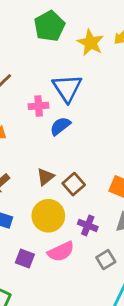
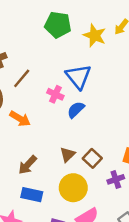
green pentagon: (49, 26) -> (58, 25), turned -30
pink cross: (39, 106) -> (55, 94), turned 35
purple cross: (88, 225) -> (116, 179), moved, turned -35

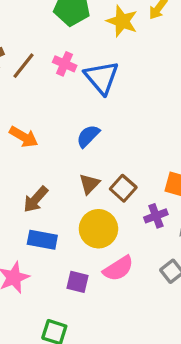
brown line: (22, 78) -> (23, 66), moved
pink cross: (55, 94) -> (65, 64), moved
blue semicircle: (76, 110) -> (88, 136), moved

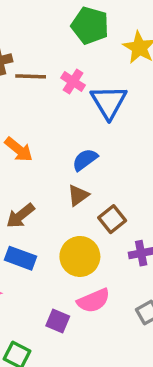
brown line: (23, 66) -> (31, 76), turned 44
brown triangle: (89, 184) -> (78, 195), moved
purple square: (77, 282) -> (58, 321), moved

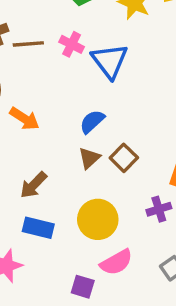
brown square: (112, 219) -> (124, 158), moved

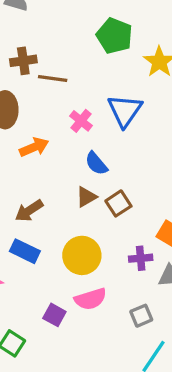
pink cross: (72, 44) -> (81, 121), moved
orange arrow: (24, 119) -> (34, 147), turned -68
blue semicircle: (92, 122) -> (96, 163), turned -100

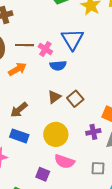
brown line: (53, 79) -> (24, 45), moved
blue semicircle: (96, 163) -> (58, 66), moved, turned -49
pink semicircle: (90, 299) -> (64, 161), turned 42
gray square: (141, 316) -> (98, 168), turned 32

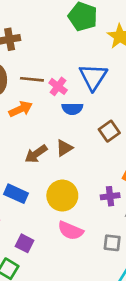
brown square: (75, 99) -> (109, 131), moved
brown arrow: (19, 110) -> (36, 154), moved
purple square: (43, 174) -> (24, 243), moved

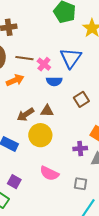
brown triangle: (64, 148) -> (47, 111), turned 32
yellow circle: (62, 196) -> (40, 135), moved

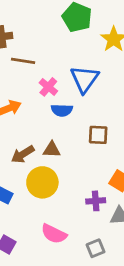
brown line: (24, 58) -> (23, 61), moved
brown square: (81, 99) -> (98, 135), turned 35
gray square: (80, 184) -> (95, 248), turned -32

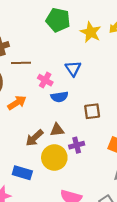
blue triangle: (85, 79) -> (73, 68), size x0.7
purple cross: (96, 201) -> (77, 145), moved

